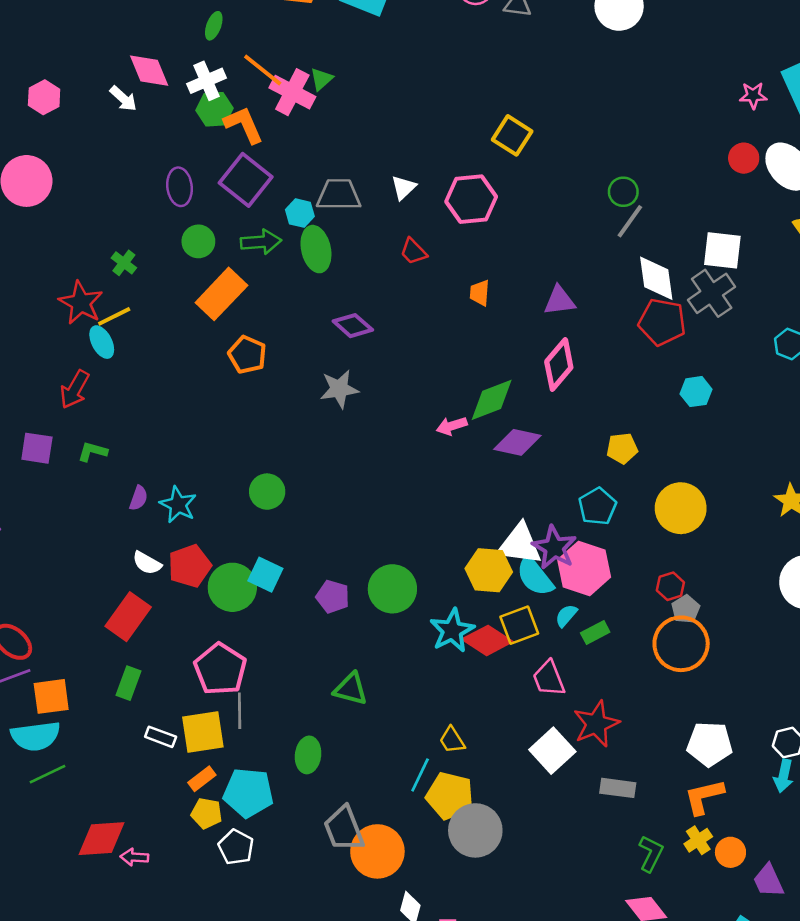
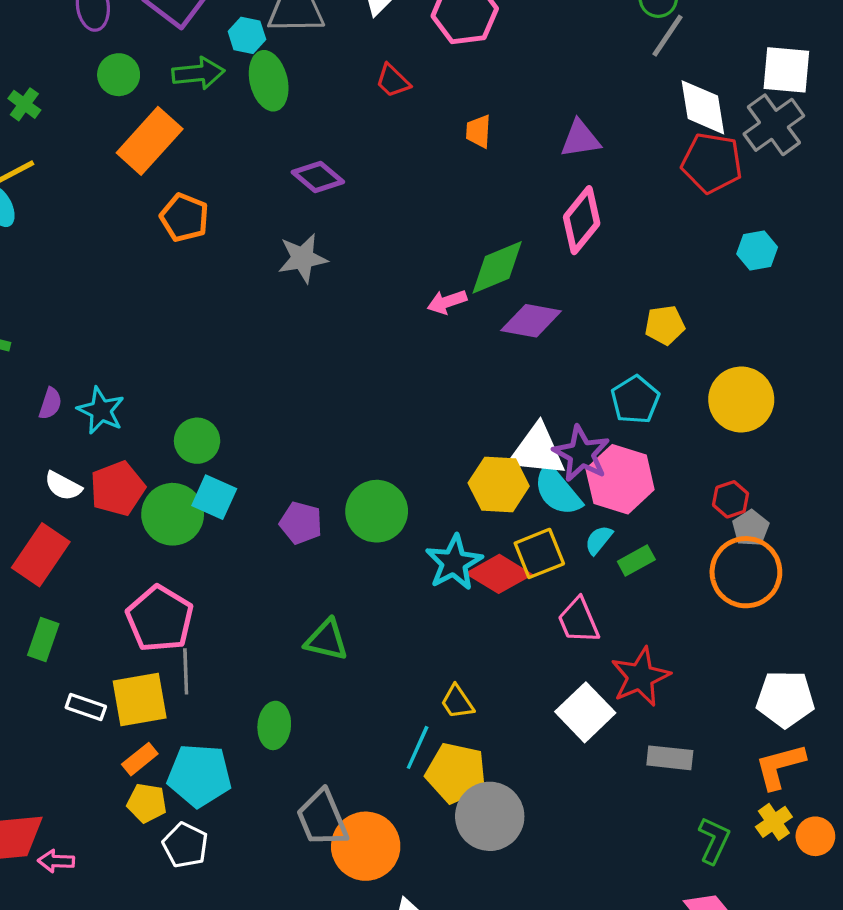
green circle: (267, 492) -> (197, 441), moved

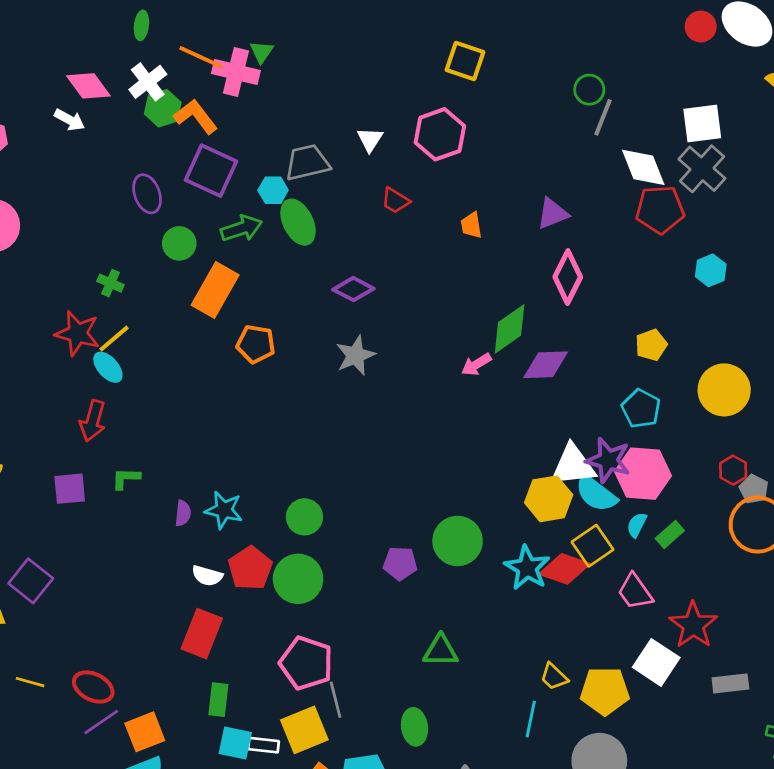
cyan square: (214, 497) -> (235, 743), moved
yellow pentagon: (456, 773) -> (605, 691), moved

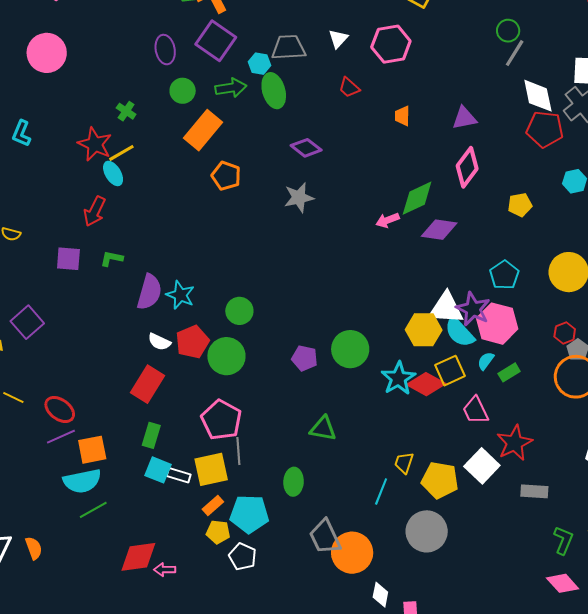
yellow pentagon: (651, 345) -> (520, 205), moved
purple semicircle: (183, 513) -> (149, 292), size x1.8
yellow trapezoid: (554, 677) -> (404, 463), turned 55

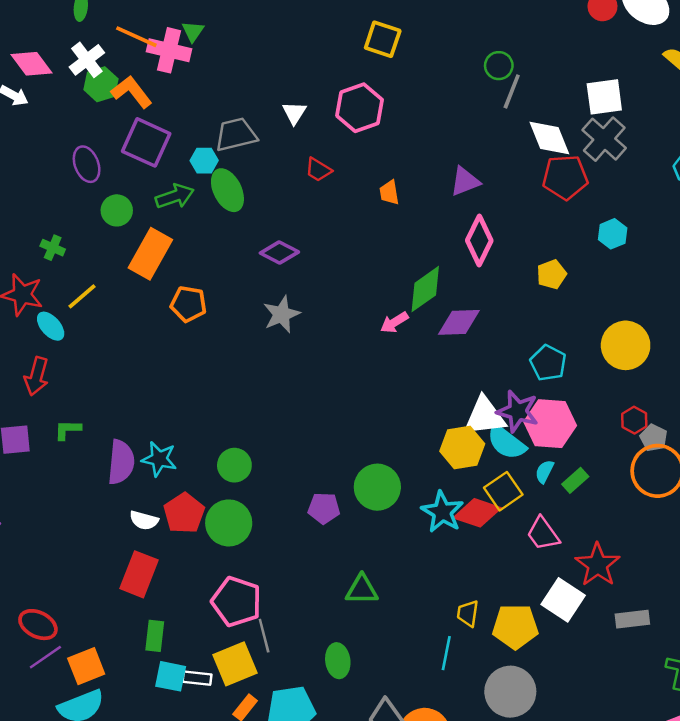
yellow line: (121, 153) -> (82, 296), moved

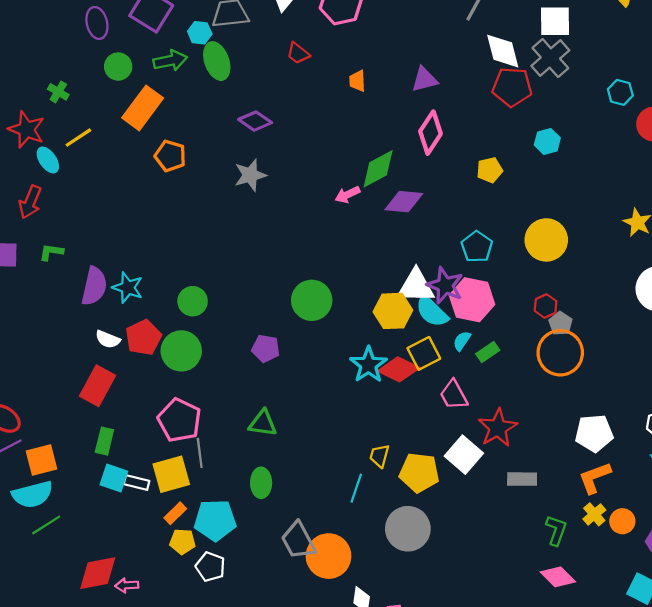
green circle: (377, 487) -> (312, 300), moved
green triangle: (362, 590) -> (263, 423), moved

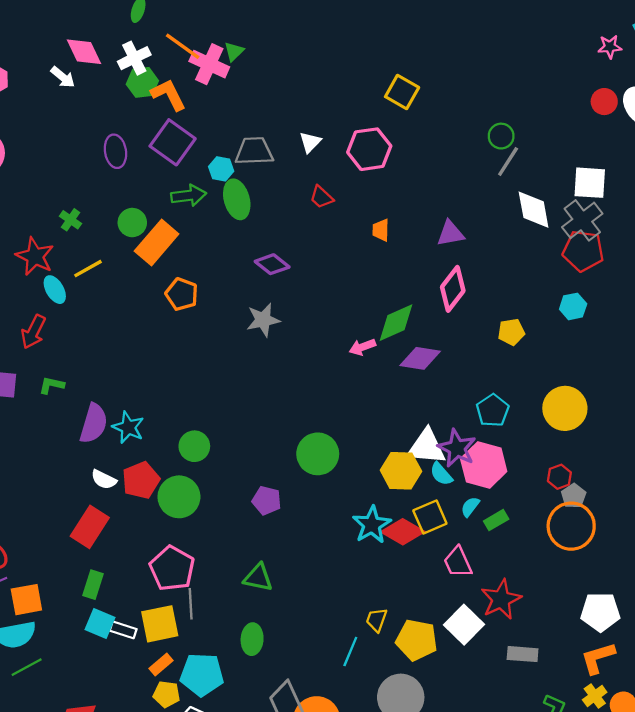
green circle: (118, 67) -> (132, 223), moved
red pentagon: (512, 87) -> (583, 251), moved
cyan semicircle: (432, 311) -> (441, 474), size x0.7

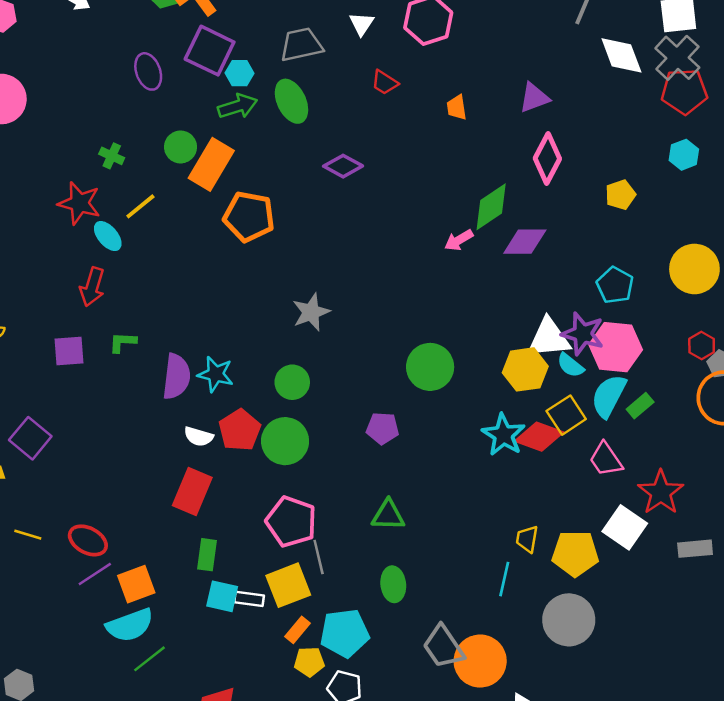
cyan hexagon: (221, 169) -> (239, 73), moved
orange pentagon: (182, 294) -> (249, 217), size x1.4
gray star: (263, 320) -> (311, 312), moved
cyan semicircle: (470, 507) -> (609, 396), size x1.8

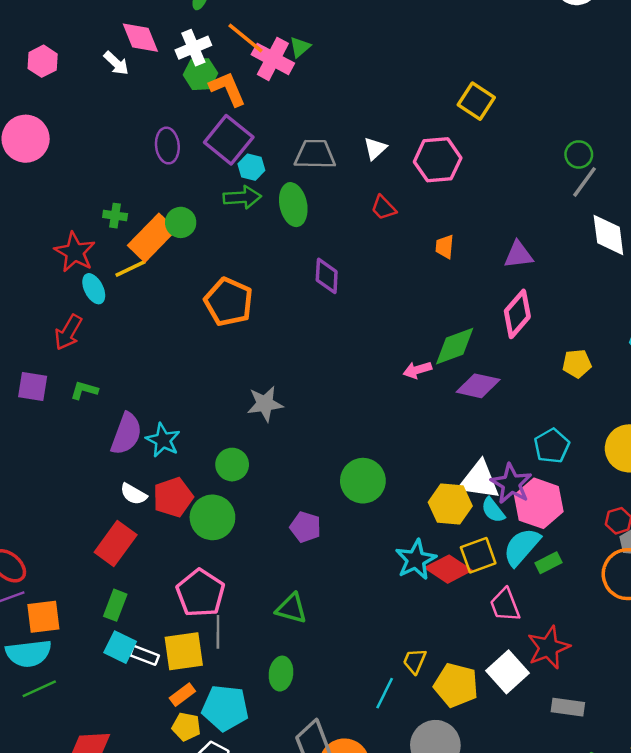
green cross: (112, 156) -> (115, 216), turned -30
orange rectangle: (211, 164) -> (152, 238), moved
purple diamond: (343, 166) -> (327, 276), turned 51

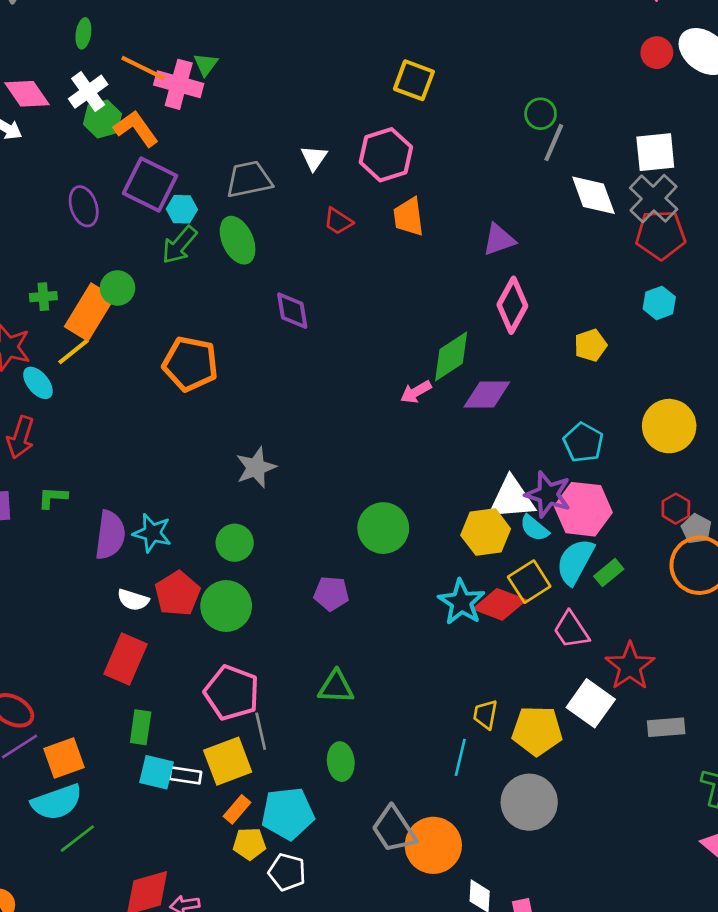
green arrow: (242, 197) -> (179, 245), turned 147
orange trapezoid: (445, 247) -> (409, 217), moved, size x1.4

